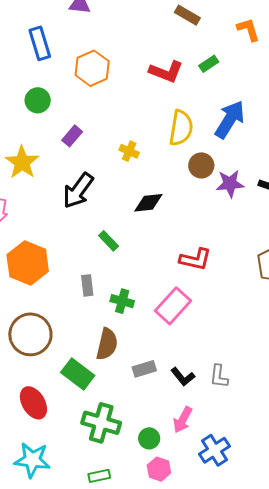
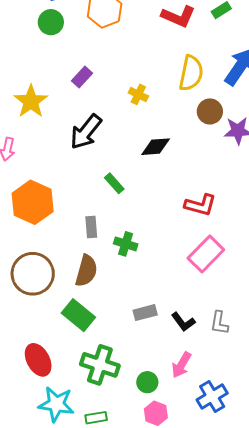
green circle: (38, 100) -> (51, 22), moved
pink rectangle: (173, 306) -> (206, 254), moved
brown semicircle: (107, 344) -> (86, 271), moved
red ellipse: (33, 403) -> (38, 360), moved
cyan star: (32, 460) -> (56, 404), moved

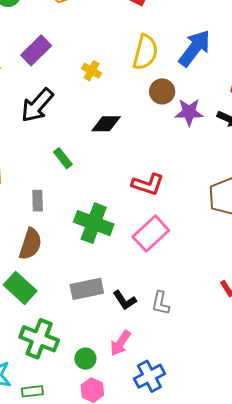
purple rectangle: (82, 77) -> (36, 50), size x1.4
green cross: (126, 244) -> (94, 223), moved, size x1.6
gray rectangle: (145, 313) -> (87, 289), size x1.4

